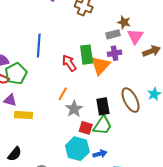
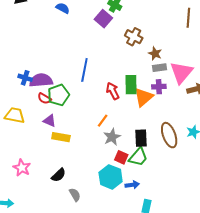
brown star: (124, 22) -> (155, 54), moved
pink triangle: (135, 36) -> (181, 72), size x1.4
black semicircle: (15, 154) -> (59, 175), moved

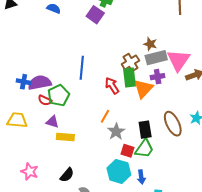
brown cross: (134, 37) -> (130, 62), moved, turned 36
gray rectangle: (160, 68) -> (156, 58), size x1.5
blue arrow: (132, 185) -> (141, 177), turned 96

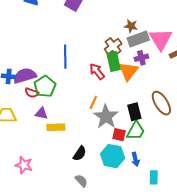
gray star: (116, 132) -> (106, 117), size x1.4
black semicircle: (67, 175) -> (80, 154), moved

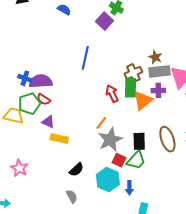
blue line: (65, 57) -> (85, 58), moved
green pentagon: (45, 86) -> (29, 104), moved

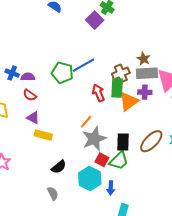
blue line: (85, 58) -> (83, 65), moved, turned 45
purple semicircle: (41, 81) -> (28, 77), size x0.6
green pentagon: (29, 104) -> (62, 73), moved, turned 30
brown ellipse: (167, 139) -> (151, 141), turned 60

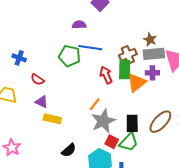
blue line: (83, 65) -> (90, 48), turned 40
purple semicircle: (28, 77) -> (79, 25), moved

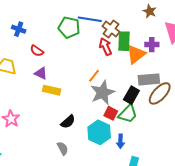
gray rectangle: (154, 54) -> (149, 79), moved
brown cross: (128, 55) -> (111, 29), moved, turned -30
black rectangle: (132, 123) -> (131, 95), turned 30

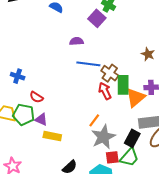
green pentagon: (69, 27) -> (23, 115), moved
red square: (111, 113) -> (112, 157), turned -32

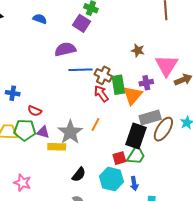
purple semicircle: (76, 41) -> (65, 49), size x1.5
gray star: (103, 137) -> (70, 132), moved
black rectangle: (132, 138) -> (136, 136), size x1.4

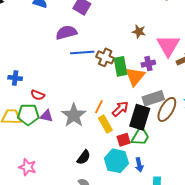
red arrow: (101, 94) -> (120, 109), moved, turned 84
yellow rectangle: (57, 147) -> (105, 124), moved, turned 60

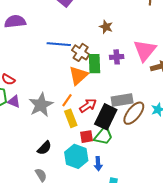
brown star: (139, 32) -> (106, 27), moved
purple semicircle: (66, 33) -> (15, 22), moved
purple cross: (148, 64) -> (117, 57), moved
orange triangle: (135, 77) -> (78, 75), moved

